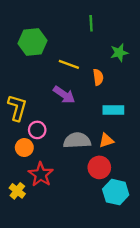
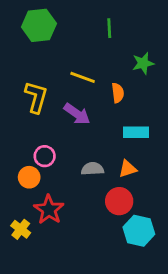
green hexagon: (33, 42) -> (39, 25), moved
yellow L-shape: (17, 108) -> (36, 97), moved
gray semicircle: (77, 140) -> (92, 169), size x0.7

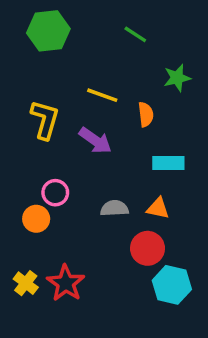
green line: (109, 28) -> (135, 34), turned -54
orange triangle: (128, 169) -> (158, 208), turned 30
red star: (49, 210) -> (66, 283), moved

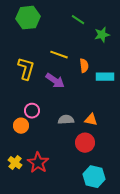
green star: (177, 78) -> (102, 35), moved
cyan rectangle: (168, 163) -> (105, 77), moved
cyan hexagon: (172, 285) -> (94, 177), moved

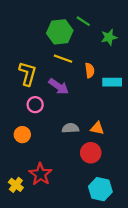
green hexagon: (28, 18) -> (60, 32), moved
pink circle: (32, 111) -> (35, 105), moved
yellow cross: (15, 163) -> (16, 185), moved

